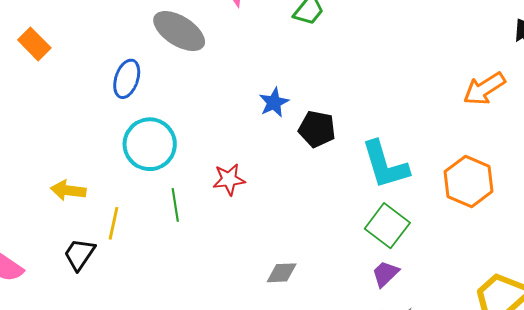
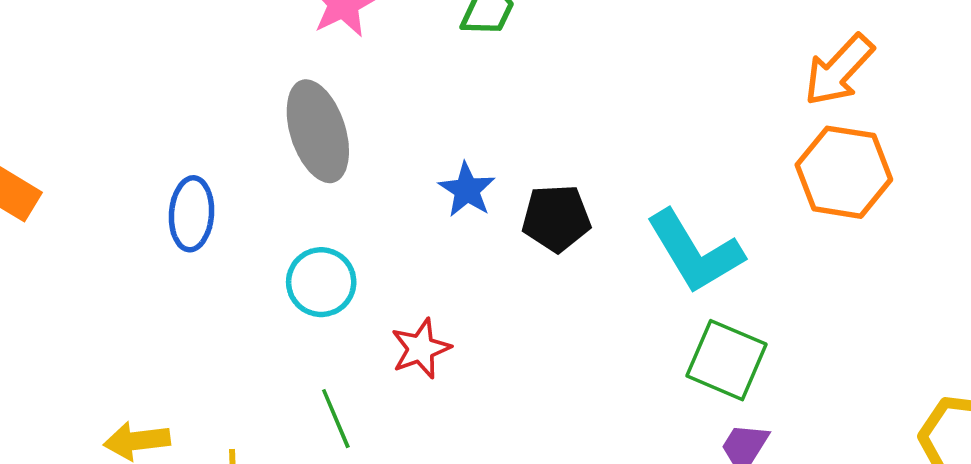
gray ellipse: (179, 31) -> (318, 131), moved, turned 54
cyan circle: (150, 144) -> (321, 282), moved, size x0.7
orange hexagon: (469, 181) -> (844, 172), moved

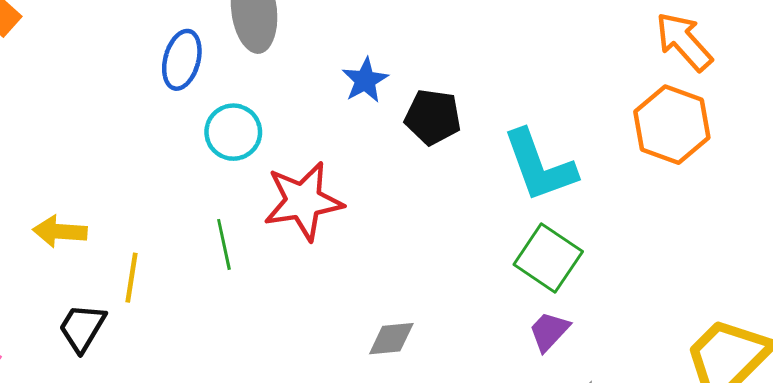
orange arrow: (839, 70) -> (684, 41), turned 84
blue ellipse: (191, 214) -> (182, 60), moved
red star: (421, 349) -> (303, 201), size x1.6

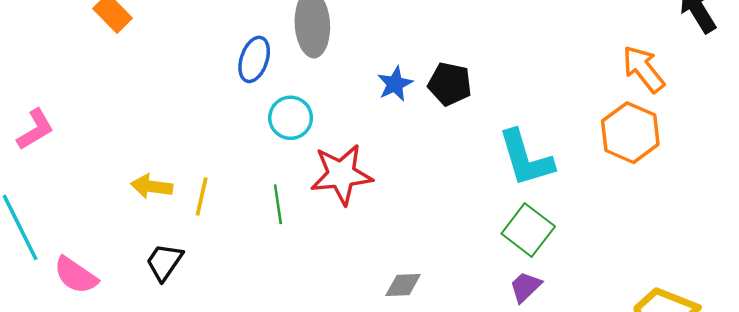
black pentagon: (433, 117) -> (450, 84), moved
yellow line: (131, 278) -> (202, 197), moved

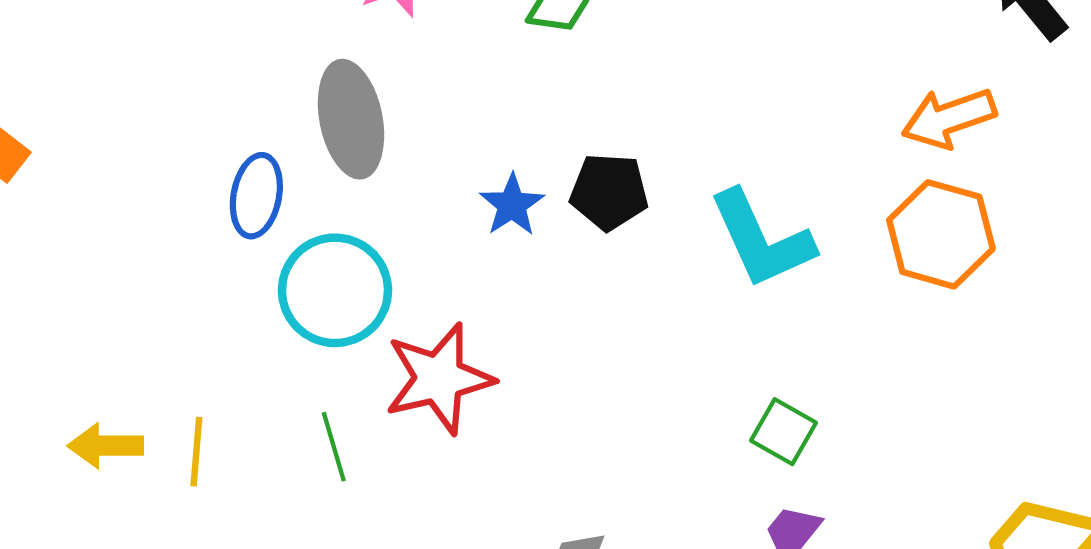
orange arrow: (643, 69) -> (949, 118), turned -63
cyan circle: (291, 118) -> (335, 290), size x1.4
cyan L-shape: (526, 158) -> (761, 240), moved
green square: (528, 230) -> (784, 432), size x0.7

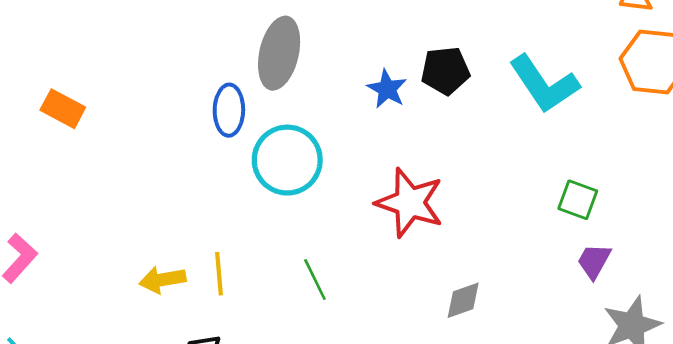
gray ellipse: (351, 119) -> (279, 53), turned 34
red star: (439, 378) -> (410, 203), moved, turned -30
green line: (334, 447) -> (315, 280), moved

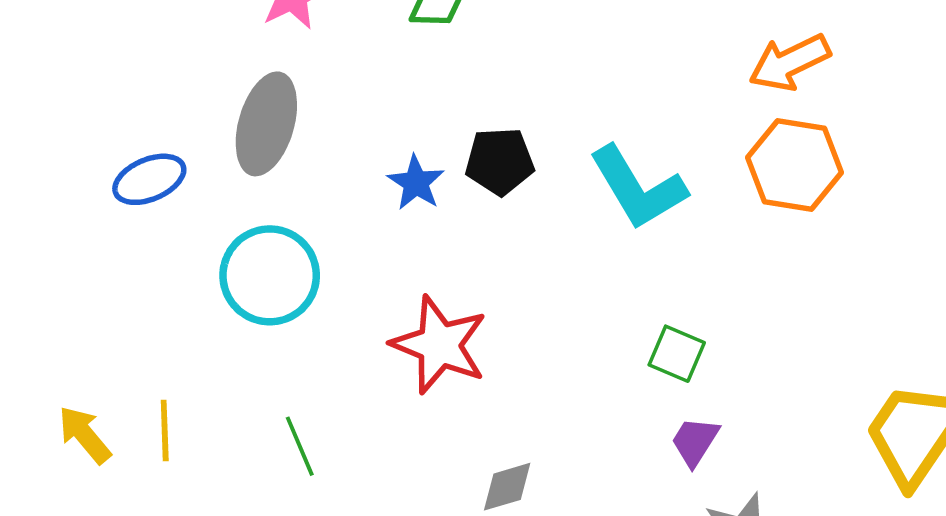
blue ellipse: (229, 110) -> (149, 179), moved, turned 63
yellow arrow: (163, 280) -> (85, 435), turned 57

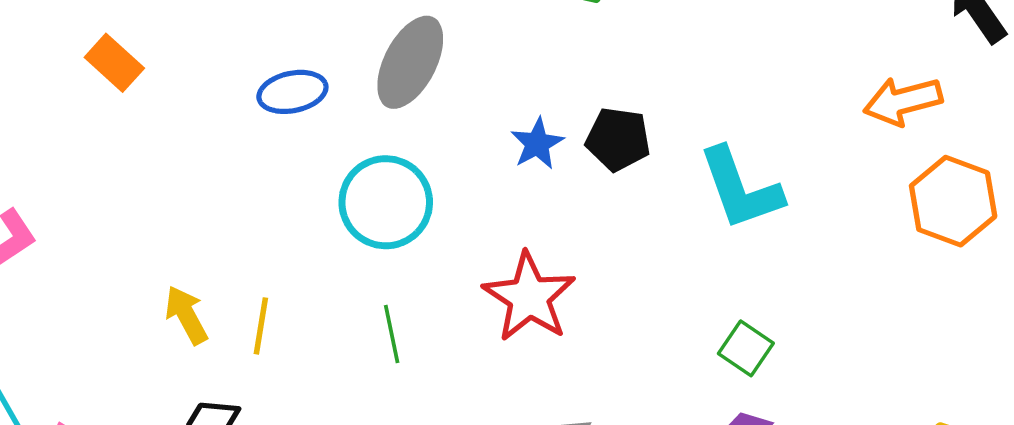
orange hexagon: (795, 165) -> (953, 201), moved
green line: (300, 446) -> (392, 334), moved

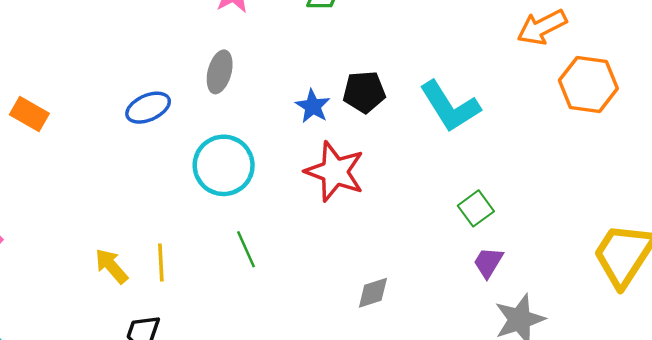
gray ellipse: (410, 62) -> (220, 72), size x0.7
red star: (529, 297) -> (335, 172), moved
green square: (746, 348) -> (476, 208), turned 32

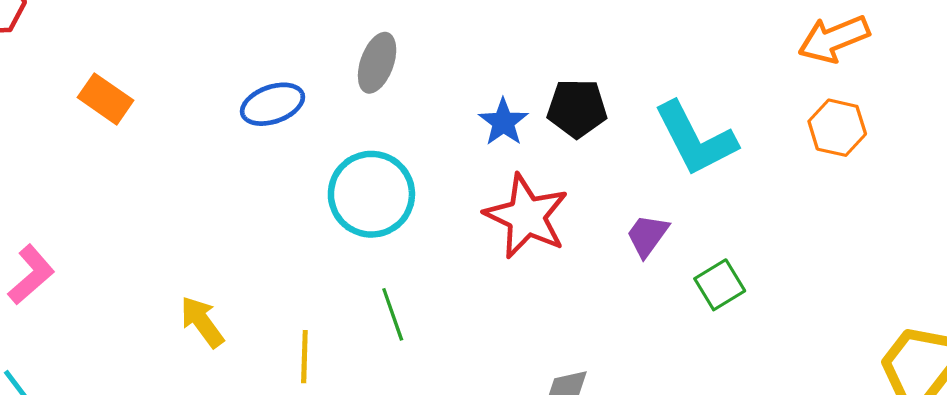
orange hexagon: (588, 84) -> (837, 128), moved, size x0.7
purple trapezoid: (488, 262) -> (647, 235), moved
yellow line: (161, 263) -> (304, 357), moved

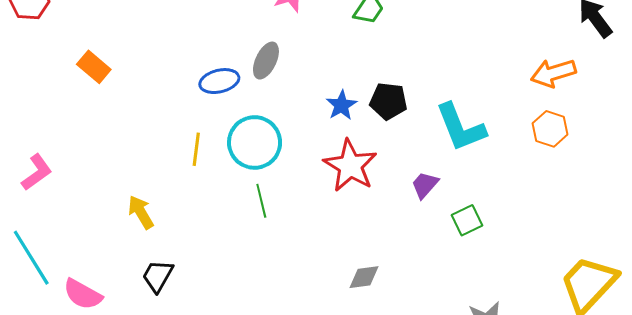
blue ellipse: (273, 104) -> (219, 81), moved
green line: (393, 314) -> (261, 201), moved
yellow line: (304, 357) -> (196, 149), moved

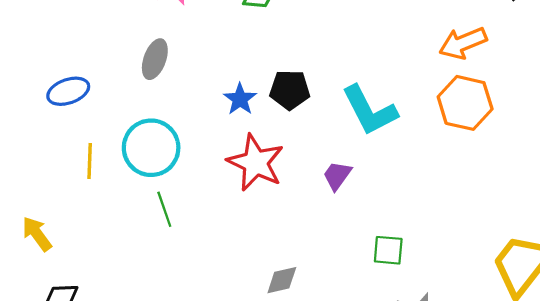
blue ellipse: (219, 81) -> (68, 91), moved
orange hexagon: (550, 129) -> (465, 103), size x1.4
green square: (467, 220) -> (388, 250), moved, turned 36

